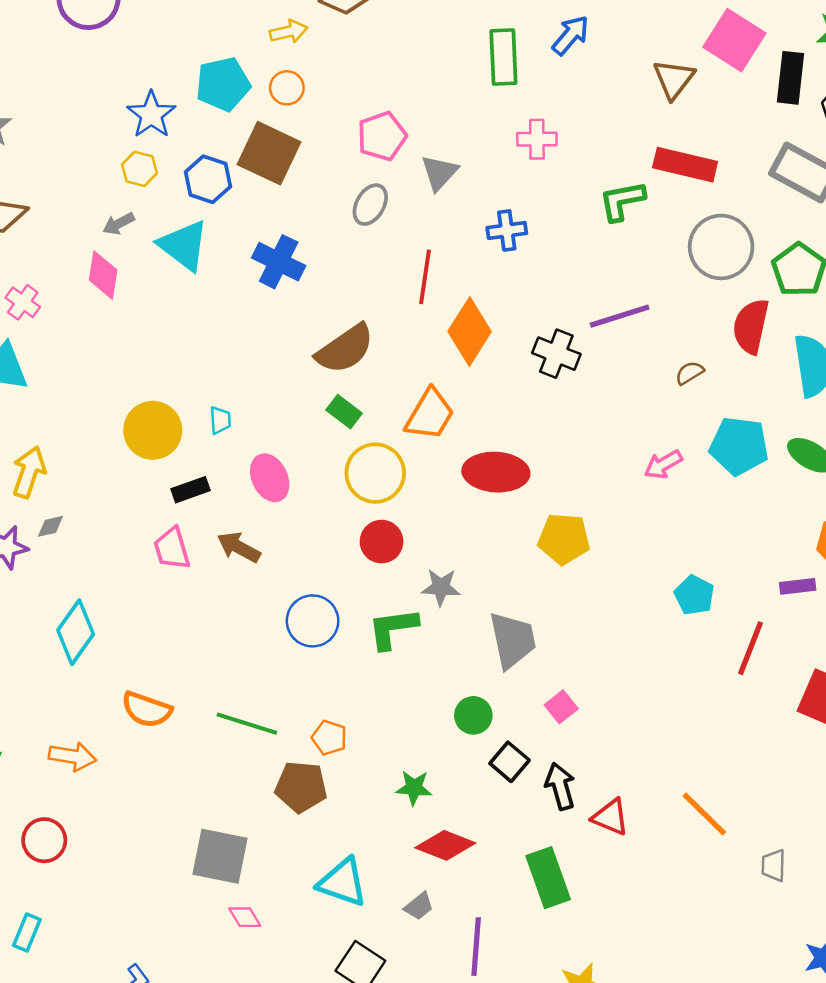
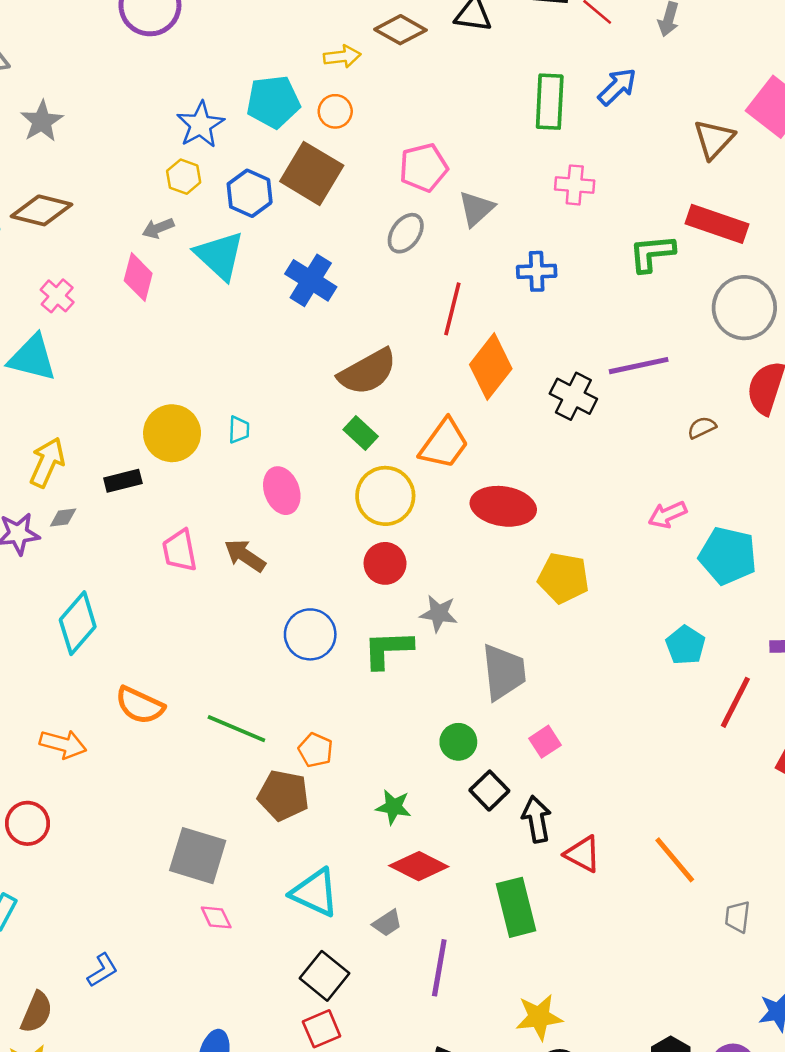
cyan pentagon: (739, 446) -> (728, 556), moved
black rectangle: (191, 490) -> (123, 481), moved

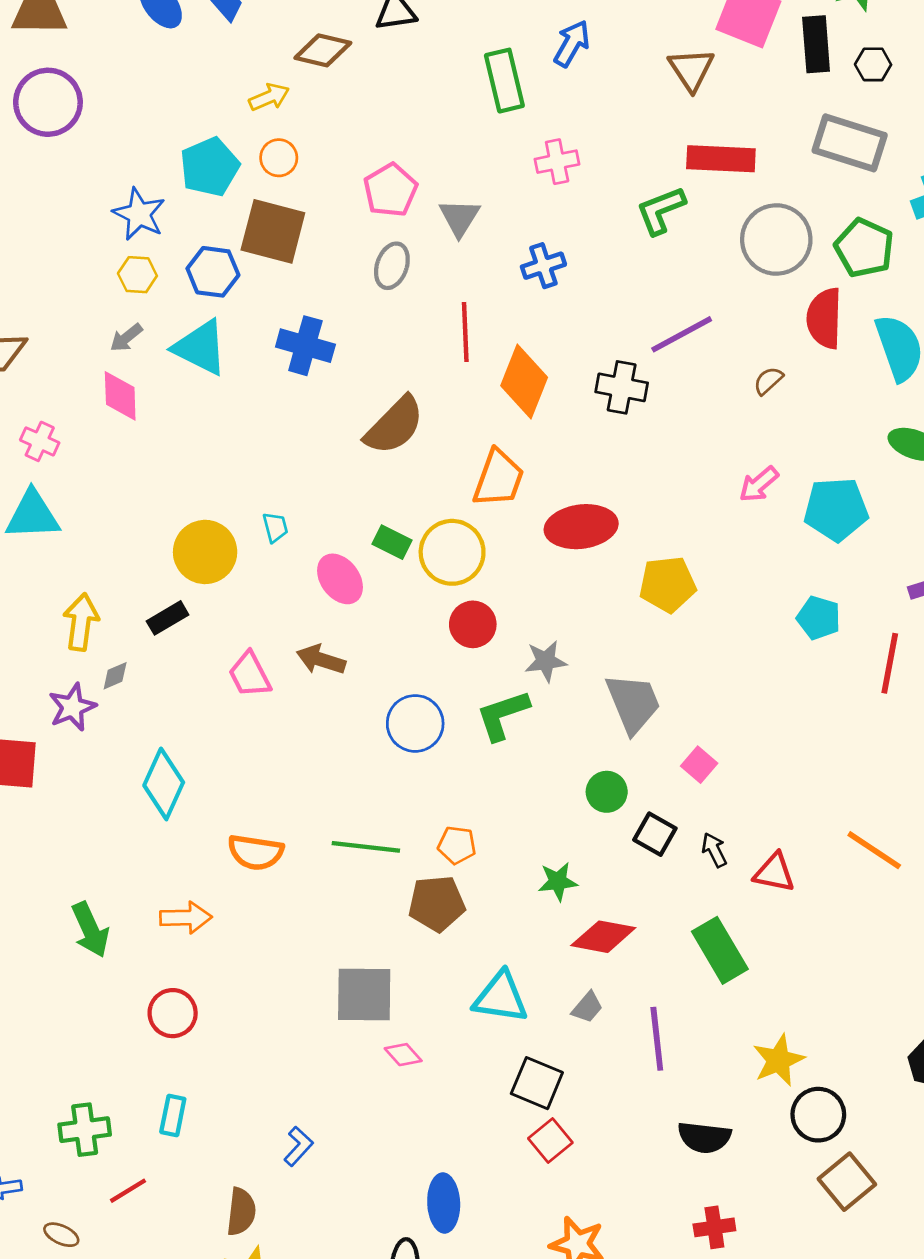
green rectangle: (361, 433) -> (392, 542), moved
black arrow: (537, 819) -> (714, 850), size x0.7

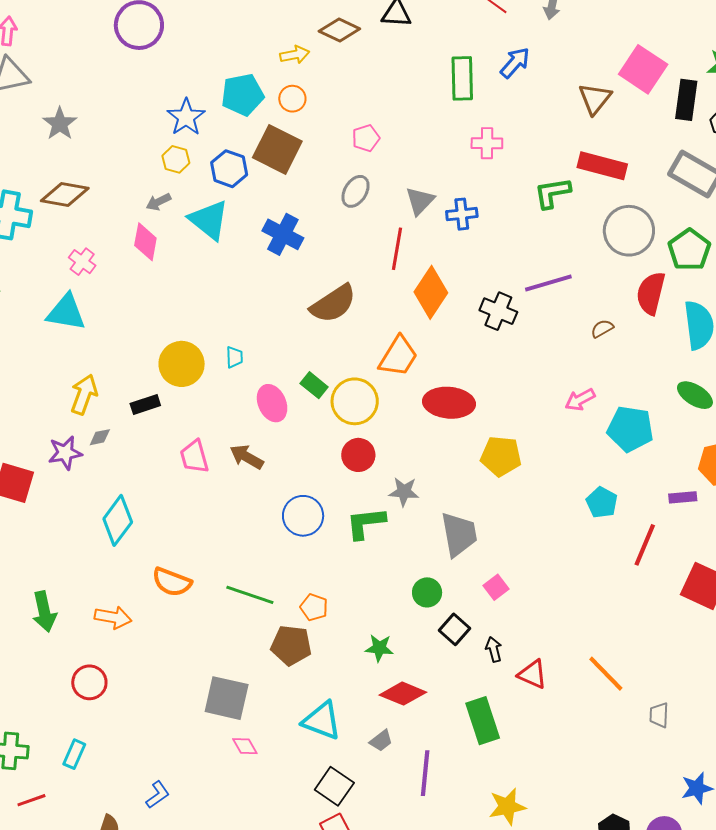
pink pentagon: (390, 190) -> (366, 138), size x0.7
gray triangle: (459, 217) -> (420, 201), moved

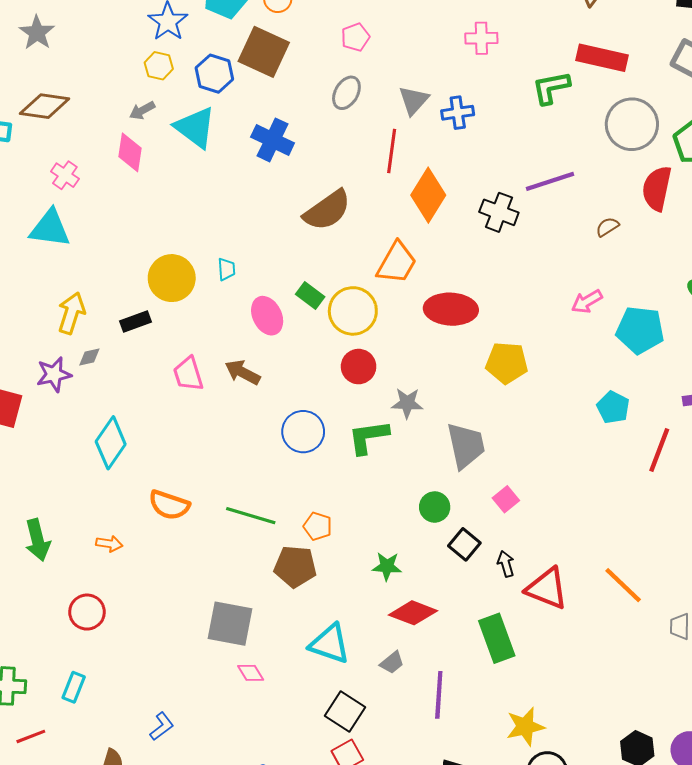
orange arrow: (113, 617) -> (109, 544), size x0.7
red triangle: (532, 674) -> (547, 588), size x1.4

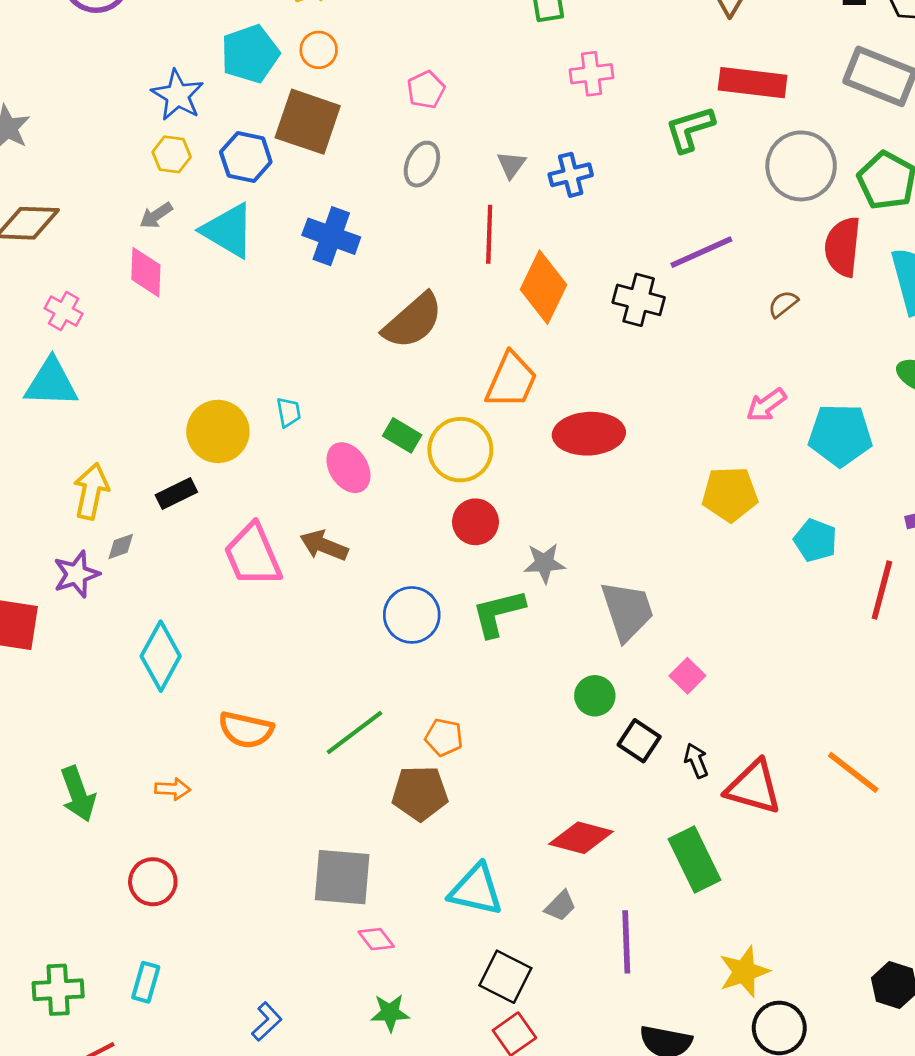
gray triangle: (414, 100) -> (511, 165), size x0.7
yellow pentagon: (507, 363) -> (730, 494), moved
pink trapezoid: (188, 374) -> (253, 555), size x1.4
green line: (251, 516) -> (354, 733), turned -48
green star: (387, 566) -> (390, 1013), moved

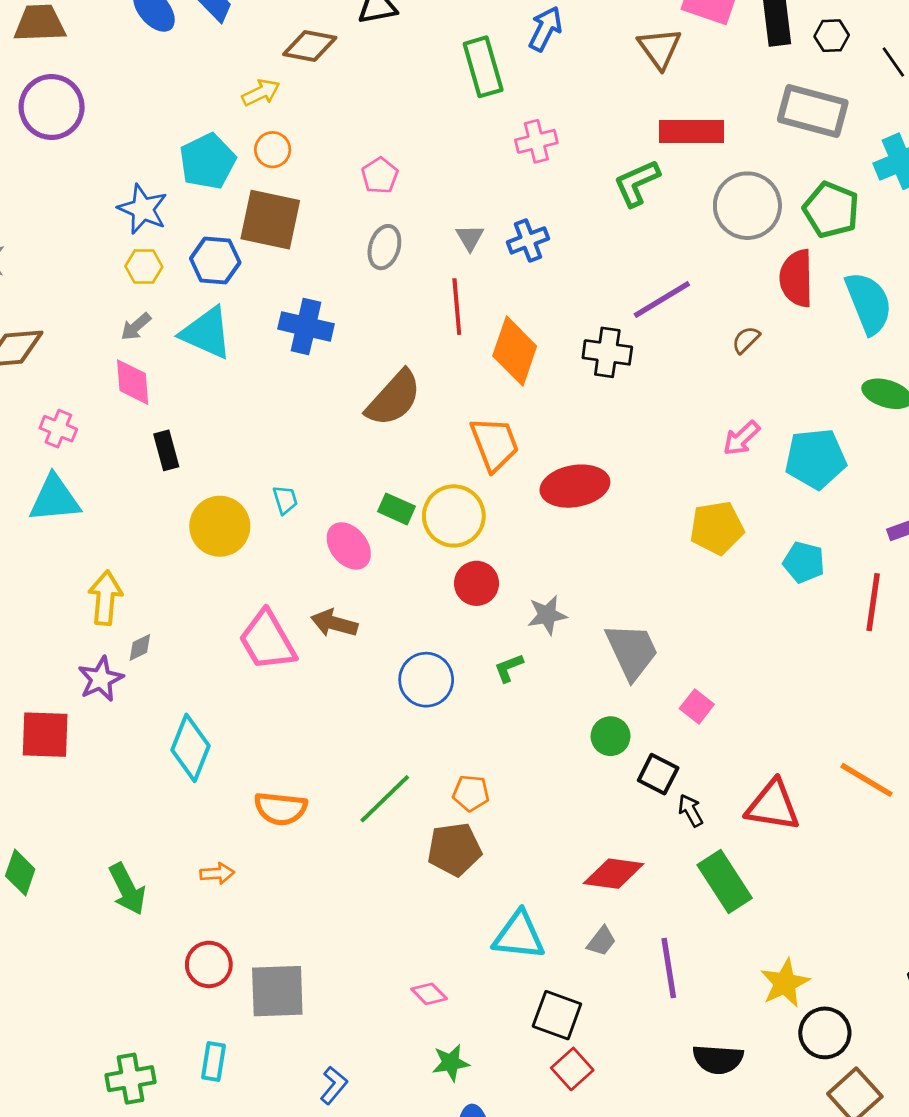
orange trapezoid: (511, 380) -> (495, 444), turned -38
black rectangle: (176, 493) -> (166, 450), moved, turned -72
green L-shape: (498, 613) -> (509, 668), size x0.6
black arrow: (696, 761) -> (691, 811), moved
gray square: (342, 877) -> (277, 991), moved

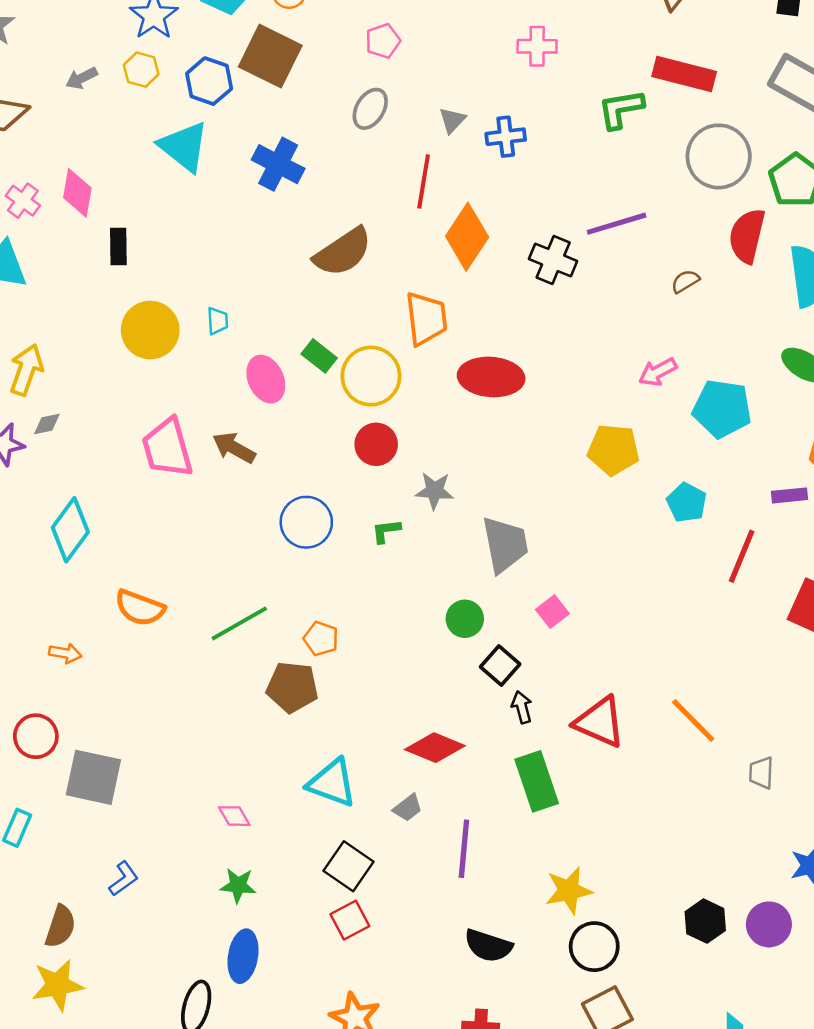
gray arrow: (136, 327) -> (82, 78), moved
pink diamond: (133, 382) -> (77, 193), moved

